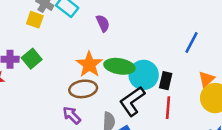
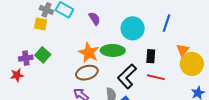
cyan circle: (144, 75) -> (133, 28), moved
red line: (168, 108) -> (156, 77), turned -72

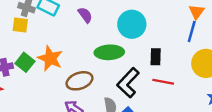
blue line: (167, 23) -> (192, 32), moved
orange triangle: (183, 50) -> (197, 12), moved
orange star: (89, 53) -> (50, 58), moved

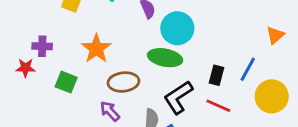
cyan circle: (132, 24) -> (177, 28), moved
blue line: (192, 32) -> (248, 69), moved
green square: (25, 62) -> (66, 82), moved, turned -30

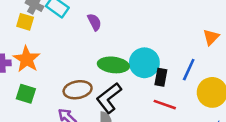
cyan circle: (177, 28) -> (144, 63), moved
orange star: (96, 49) -> (27, 59), moved
black L-shape: (178, 97) -> (109, 98), moved

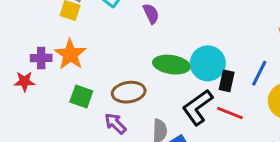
green square: (26, 94) -> (81, 96), moved
black L-shape: (109, 98) -> (197, 107), moved

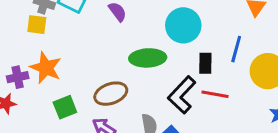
cyan circle: (208, 63) -> (183, 25), moved
green square: (81, 96) -> (65, 107), turned -30

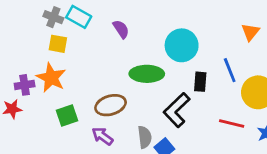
yellow square: (37, 25) -> (58, 44), moved
blue line: (236, 49) -> (230, 70), turned -40
red line: (215, 94) -> (232, 124), moved

